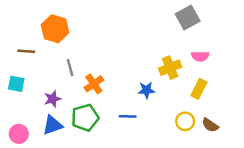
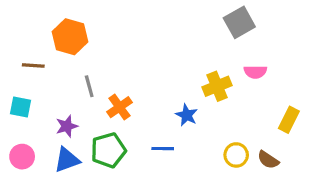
yellow rectangle: (199, 89) -> (289, 120), moved
blue star: (146, 90) -> (187, 115), turned 30
pink circle: (19, 134) -> (22, 157), moved

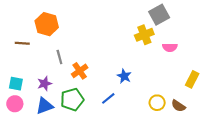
yellow cross: (217, 86) -> (144, 35), moved
cyan square: (20, 107) -> (16, 84), moved
blue line: (163, 149) -> (108, 98), turned -40

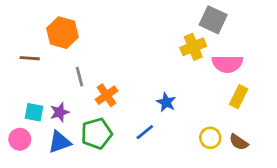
gray square: (159, 15) -> (213, 20), turned -36
pink semicircle: (170, 47) -> (227, 64), size x1.5
yellow rectangle: (192, 79) -> (239, 97), moved
cyan square: (16, 84) -> (34, 112), moved

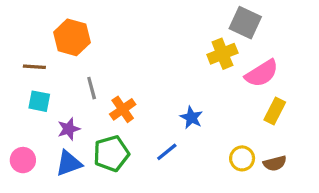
pink semicircle: (227, 64) -> (262, 73), turned -32
cyan square: (34, 112) -> (39, 101), moved
brown semicircle: (239, 142) -> (275, 163), turned -48

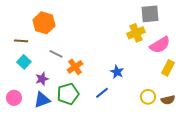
gray square: (245, 23) -> (150, 14), turned -30
gray line: (92, 88) -> (56, 54), turned -48
cyan square: (39, 101) -> (24, 62), turned 32

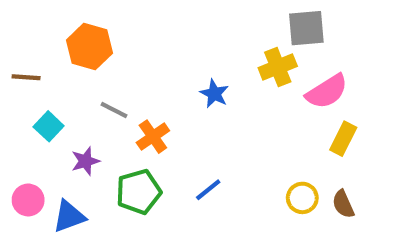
brown line: (21, 41) -> (26, 77), moved
blue star: (117, 72) -> (214, 94), moved
blue triangle: (42, 100) -> (69, 216), moved
brown semicircle: (168, 100) -> (343, 204), turned 80

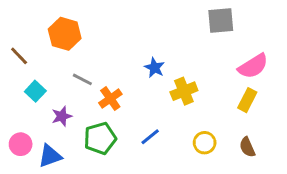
yellow cross: (278, 67) -> (184, 91), moved
brown line: (26, 77) -> (19, 56), turned 42
pink semicircle: (327, 92) -> (253, 66), moved
yellow circle: (302, 198) -> (205, 143), moved

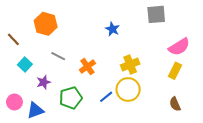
blue star: (155, 68) -> (112, 29), moved
orange cross: (110, 99) -> (87, 67), moved
yellow circle: (205, 143) -> (128, 89), moved, size x1.5

